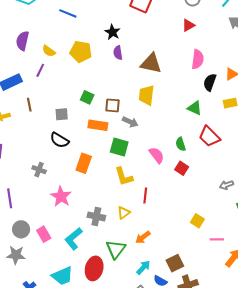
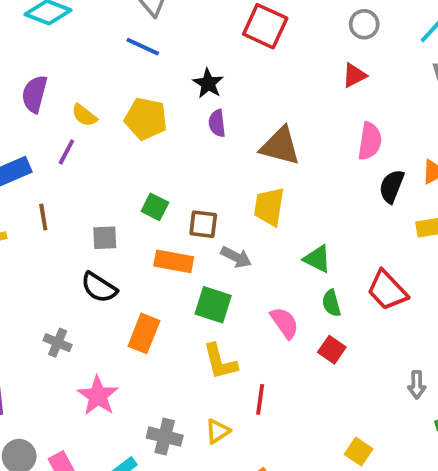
blue line: (68, 13) -> (143, 47), moved
green triangle: (195, 108) -> (317, 259), moved
gray arrow: (226, 185) -> (417, 385), turned -72

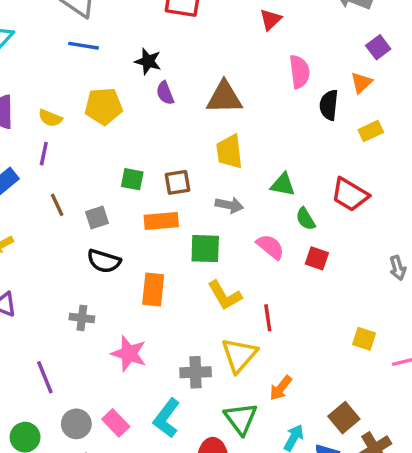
brown line: (43, 217) -> (57, 205), moved
gray arrow: (236, 257) -> (229, 205), moved
yellow triangle: (218, 431) -> (239, 355), size x1.6

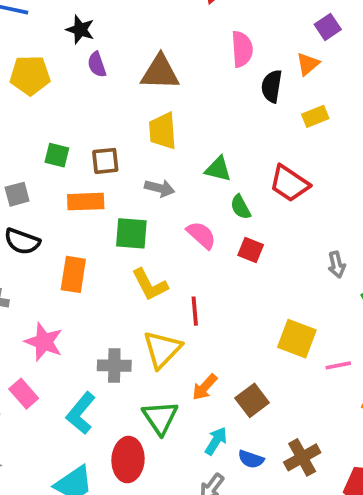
yellow square: (364, 339) -> (297, 339), size x1.5
brown square: (344, 418) -> (252, 400), moved
pink rectangle: (116, 423) -> (24, 394), moved

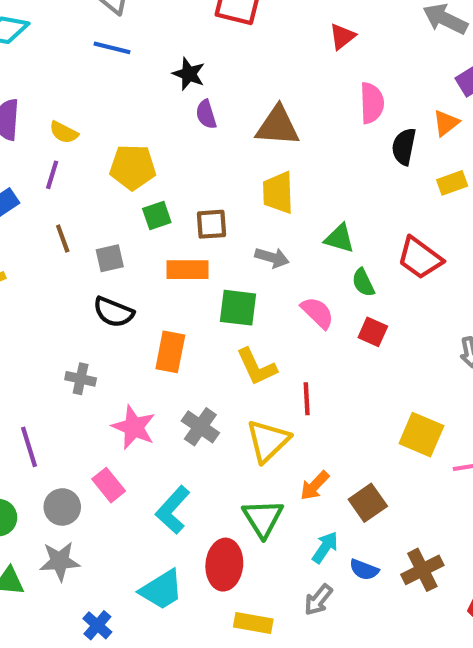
yellow pentagon: (30, 75) -> (133, 167), moved
green square: (57, 155) -> (157, 215), turned -35
gray cross: (114, 366) -> (200, 427), moved, turned 32

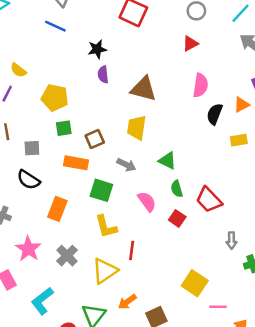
black star: (189, 74) -> (97, 49), turned 30
brown square: (212, 224) -> (95, 139), turned -30
red trapezoid: (420, 258) -> (209, 200), moved

